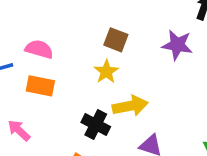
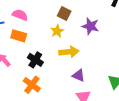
purple star: (177, 45) -> (90, 26), moved
black cross: (96, 124) -> (35, 60), moved

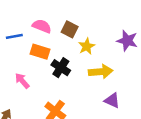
brown square: (64, 14) -> (70, 29), moved
black cross: (35, 60) -> (61, 68), moved

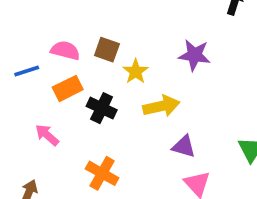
orange rectangle: (40, 52) -> (68, 88), turned -36

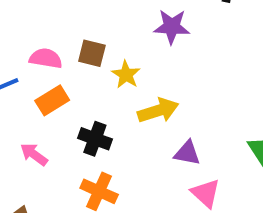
purple star: (194, 55) -> (172, 27), moved
black cross: (102, 108) -> (95, 139), moved

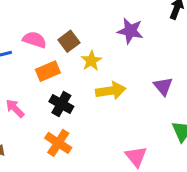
brown square: (92, 53) -> (69, 41), turned 30
orange rectangle: (52, 100) -> (48, 71), moved
purple triangle: (187, 153) -> (163, 86), moved, turned 30

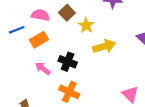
orange rectangle: (48, 71) -> (39, 40), moved
pink arrow: (15, 108) -> (43, 68), moved

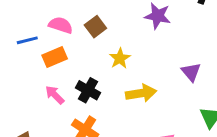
yellow star: (86, 25) -> (120, 58), moved
yellow arrow: (104, 46) -> (141, 93), moved

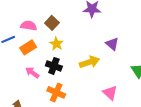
yellow star: (120, 58) -> (56, 44), moved
purple triangle: (191, 72) -> (112, 44), moved

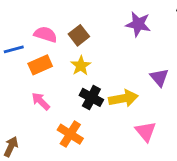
black cross: (54, 66) -> (91, 97), moved
pink triangle: (110, 93) -> (146, 131), moved

